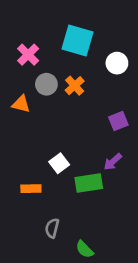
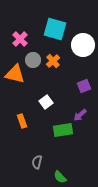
white circle: (117, 63) -> (83, 45), size x1.5
orange triangle: (21, 104) -> (15, 74), size x1.5
white square: (59, 163) -> (46, 102), moved
orange rectangle: (31, 189) -> (22, 121), moved, turned 72

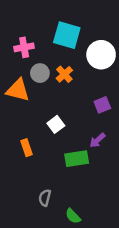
pink cross: (20, 39) -> (24, 47), turned 35

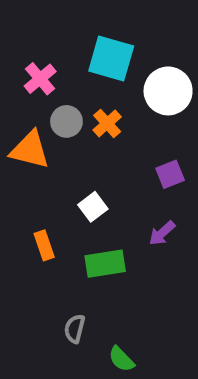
pink cross: (24, 47) -> (40, 79), turned -30
green rectangle: (77, 159) -> (105, 264), moved

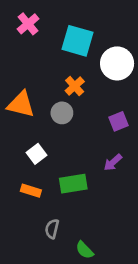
pink cross: (40, 79) -> (28, 24), moved
gray circle: (66, 121) -> (62, 113), moved
white square: (93, 207) -> (36, 154), moved
orange rectangle: (44, 245) -> (31, 191), moved, turned -54

